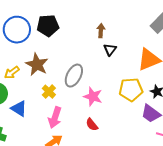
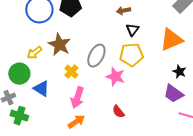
brown arrow: (101, 31) -> (123, 11), turned -104
yellow pentagon: (131, 90) -> (131, 55), moved
red semicircle: (92, 125) -> (118, 112), moved

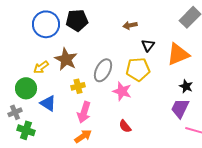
black triangle: (132, 30) -> (148, 45), moved
yellow cross: (71, 72) -> (78, 86), turned 32
purple trapezoid: (173, 94) -> (180, 108), turned 80

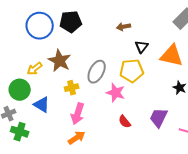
orange triangle: (178, 54) -> (172, 56), turned 35
purple trapezoid: (180, 108) -> (159, 118), moved
red semicircle: (125, 126) -> (125, 122), moved

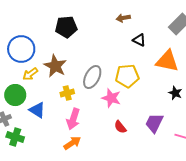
blue circle: (40, 26) -> (21, 49), moved
brown arrow: (124, 27) -> (123, 18), moved
black triangle: (142, 47) -> (139, 40), moved, turned -40

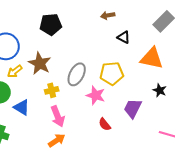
pink arrow: (73, 119) -> (58, 116), turned -40
purple trapezoid: (154, 123) -> (133, 108), moved

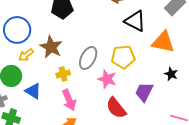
black triangle: (124, 37) -> (135, 21), size x1.6
red semicircle: (105, 124) -> (116, 108), size x1.6

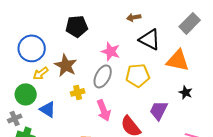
pink star: (107, 79) -> (111, 51), moved
pink arrow: (69, 100) -> (104, 110), moved

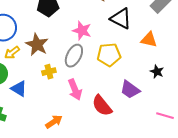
orange triangle: (178, 60) -> (149, 40), size x0.7
purple trapezoid: (159, 110) -> (130, 90), turned -80

